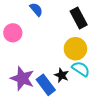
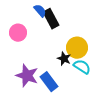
black rectangle: (79, 18) -> (51, 19), moved
black star: (62, 75) -> (64, 59), moved

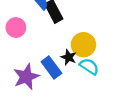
purple star: (27, 76) -> (26, 77), turned 30
blue rectangle: (49, 82) -> (51, 68), moved

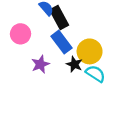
blue rectangle: (51, 68) -> (61, 42), moved
purple star: (26, 77) -> (40, 64), moved, size x0.7

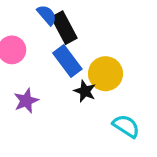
purple star: (40, 64) -> (26, 101), moved
cyan semicircle: (95, 74) -> (126, 126), moved

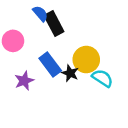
blue rectangle: (67, 61) -> (50, 64), moved
cyan semicircle: (126, 126) -> (102, 78), moved

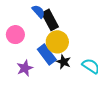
yellow circle: (86, 60) -> (57, 42), moved

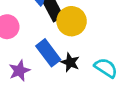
yellow circle: (57, 42) -> (72, 21), moved

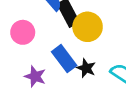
purple star: (19, 71) -> (35, 76), turned -30

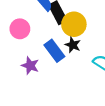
black star: (86, 68) -> (73, 45), moved

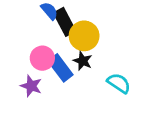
pink circle: (20, 29) -> (42, 58), moved

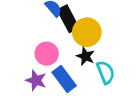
blue rectangle: (60, 68) -> (64, 79), moved
cyan semicircle: (119, 83) -> (106, 72), moved, turned 35

